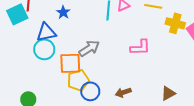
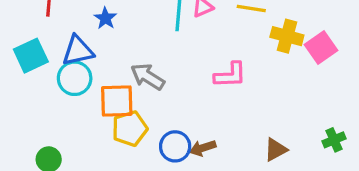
cyan square: (17, 14) -> (31, 56), moved
gray arrow: (89, 48) -> (148, 77), turned -115
blue circle: (90, 91) -> (175, 146), moved

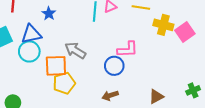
blue circle: (175, 146) -> (114, 66), moved

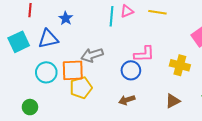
yellow cross: (163, 25) -> (180, 65), moved
gray arrow: (75, 50) -> (92, 55), turned -50
cyan circle: (29, 51) -> (46, 72), moved

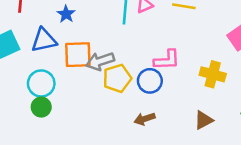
orange square: (73, 70) -> (78, 55), moved
yellow pentagon: (81, 88) -> (117, 78), moved
green circle: (30, 107) -> (41, 107), moved

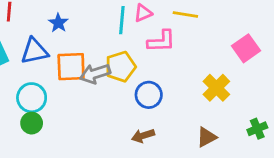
pink L-shape: (167, 60) -> (161, 41), moved
yellow cross: (213, 74) -> (216, 88), turned 30
yellow pentagon: (117, 78) -> (120, 67), moved

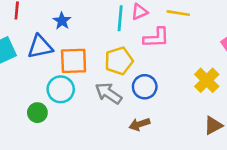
gray arrow: (95, 74) -> (108, 93), moved, turned 52
cyan circle: (32, 98) -> (61, 89), moved
brown triangle: (207, 137) -> (213, 126), moved

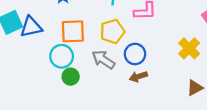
blue triangle: (40, 47) -> (31, 27), moved
green circle: (37, 113) -> (71, 77), moved
brown arrow: (140, 124) -> (138, 77), moved

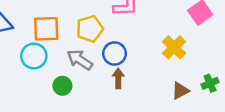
green circle: (71, 77) -> (62, 86), moved
brown arrow: (138, 77) -> (118, 78), turned 108

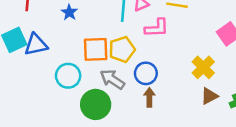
orange square: (46, 29) -> (96, 49), moved
green circle: (62, 86) -> (96, 104), size x1.6
brown triangle: (180, 91) -> (209, 96), moved

